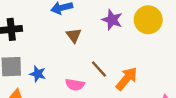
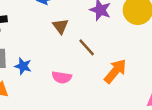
brown line: (99, 69) -> (87, 47), moved

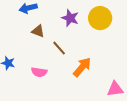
brown triangle: (60, 26) -> (38, 31), turned -32

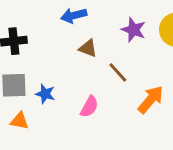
pink semicircle: (39, 72) -> (89, 107), turned -70

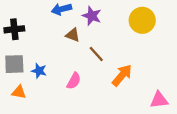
purple star: (134, 30) -> (92, 16), moved

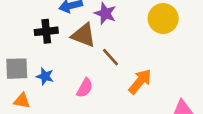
black cross: (14, 29) -> (46, 31), moved
brown triangle: (73, 35) -> (83, 35), size x1.5

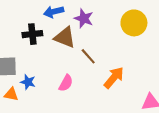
blue star: (45, 76) -> (28, 82), moved

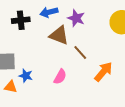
black cross: (32, 34) -> (21, 20), moved

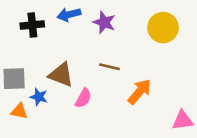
brown triangle: (59, 35) -> (61, 75), moved
brown line: (80, 52) -> (109, 67), turned -35

